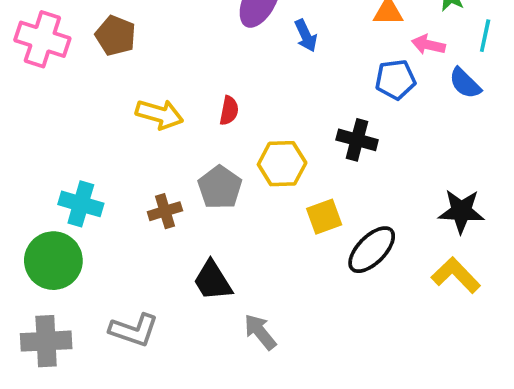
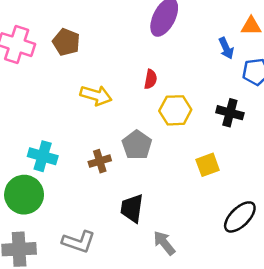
blue arrow: (306, 36) -> (226, 48), moved
red semicircle: (229, 111) -> (151, 79), moved
yellow hexagon: (282, 164) -> (175, 110), moved
black ellipse: (372, 250) -> (240, 217), moved
black trapezoid: (213, 281) -> (132, 208), turned 40

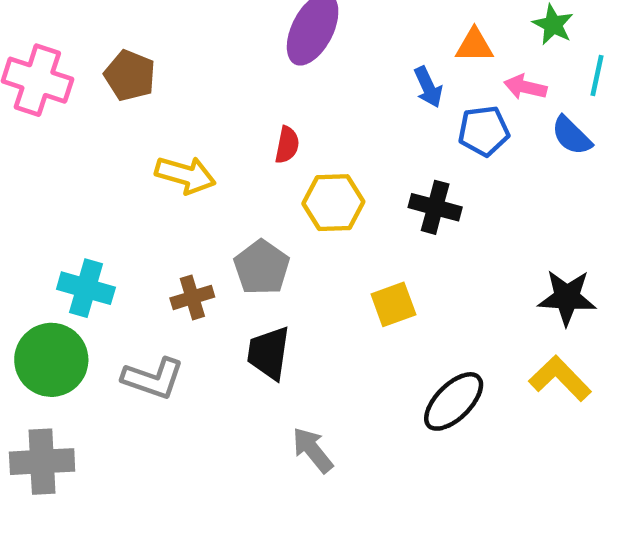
black trapezoid: (132, 208) -> (269, 353), moved
gray L-shape: (79, 242) -> (153, 378), moved

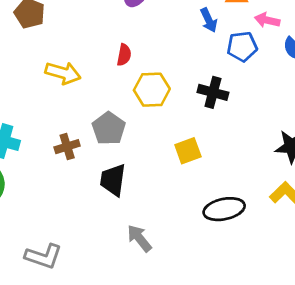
gray L-shape: (153, 378) -> (43, 256), moved
black ellipse: (454, 401) -> (224, 209), turned 33

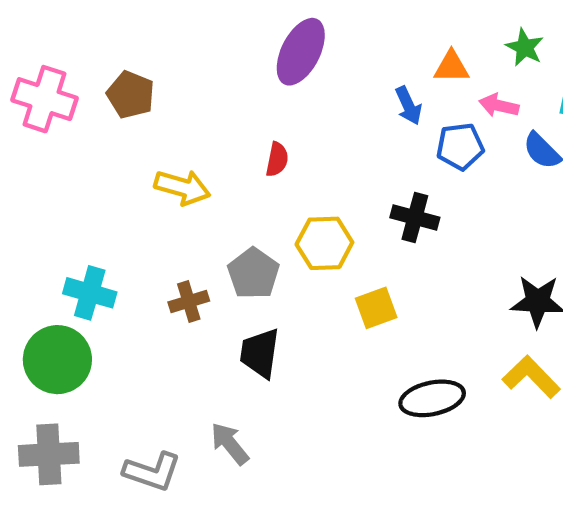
yellow hexagon: (152, 90) -> (324, 243), moved
gray arrow: (139, 238) -> (230, 444), moved

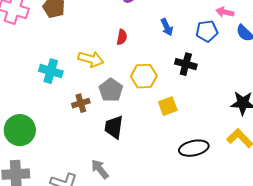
blue arrow: (408, 106) -> (167, 27), moved
yellow arrow: (182, 187) -> (91, 59), moved
cyan cross: (90, 293) -> (51, 71), moved

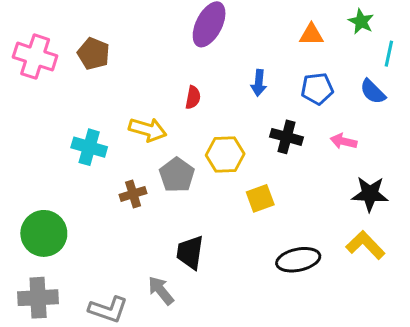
pink arrow: (225, 12) -> (344, 141), moved
blue arrow: (167, 27) -> (259, 83), turned 30
black trapezoid: (114, 127) -> (190, 252), moved

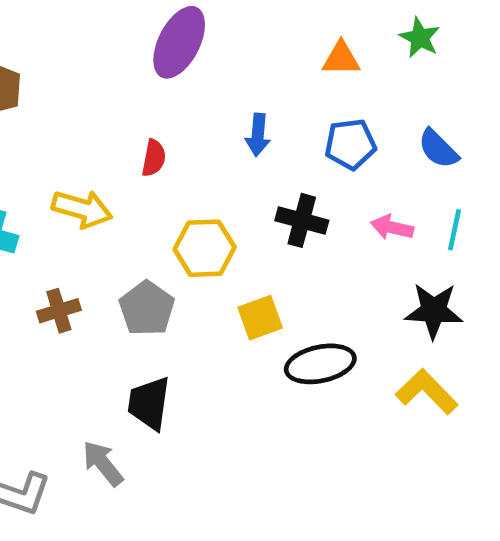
cyan line: (389, 54) -> (454, 230), moved
gray pentagon: (177, 175) -> (147, 308), moved
black ellipse: (298, 260) -> (320, 364), moved

